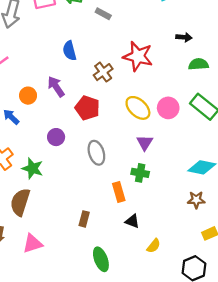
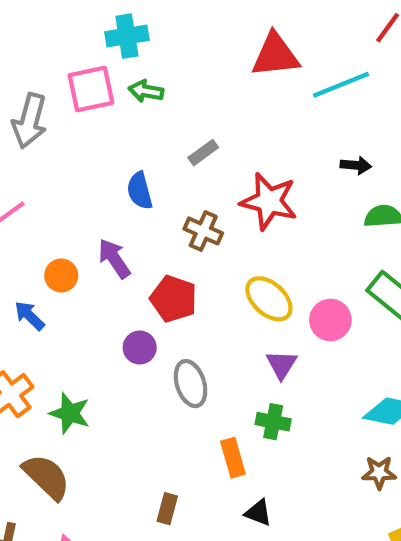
gray rectangle: (103, 14) -> (203, 153), moved, turned -64
brown cross: (103, 72) -> (203, 231), turned -30
pink circle: (168, 108) -> (330, 320), moved
purple circle: (56, 137) -> (140, 348), moved
brown semicircle: (20, 202) -> (46, 477), turned 116

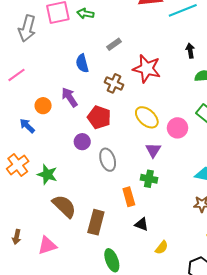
black arrow: (356, 165) -> (190, 51), turned -104
brown semicircle: (46, 477) -> (64, 206), moved
brown rectangle: (167, 509) -> (96, 222), size x1.6

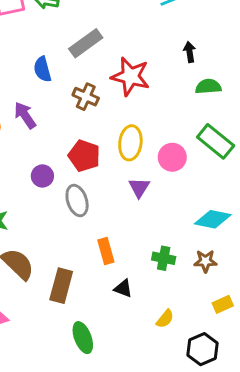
gray rectangle: (114, 44) -> (86, 43), size x1.6
red pentagon: (99, 117) -> (84, 156), moved
yellow ellipse: (147, 117) -> (130, 143), turned 55
green cross: (149, 179) -> (164, 258), moved
yellow semicircle: (162, 248) -> (165, 319), moved

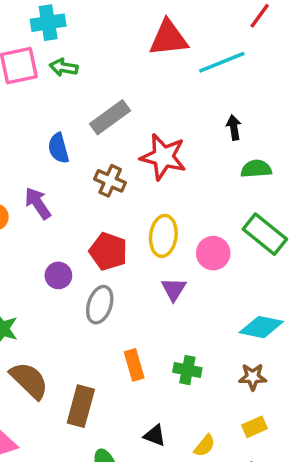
gray ellipse: (77, 201) -> (100, 305), turned 36
green cross: (164, 258) -> (187, 370), moved
black triangle: (123, 289) -> (155, 435), moved
yellow rectangle: (223, 304) -> (254, 427), moved

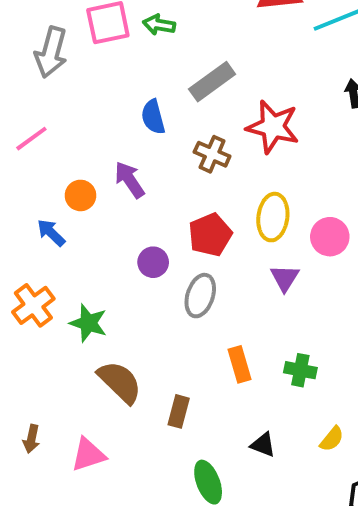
red pentagon: (108, 251) -> (210, 235), turned 30
brown rectangle: (81, 406) -> (179, 411), size x0.7
yellow semicircle: (205, 446) -> (332, 439), moved

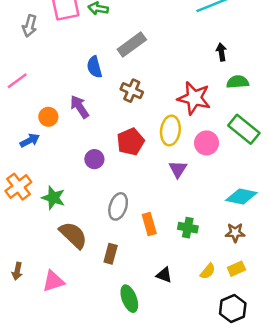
gray arrow: (51, 52) -> (30, 26), size x0.7
red star: (273, 127) -> (194, 98), moved
blue arrow: (51, 233) -> (30, 140), turned 108
gray ellipse: (200, 296) -> (118, 206), moved

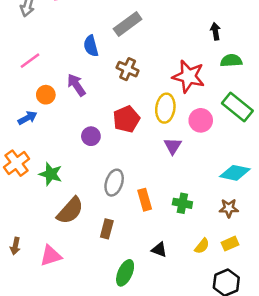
pink line: (17, 81) -> (30, 61), moved
brown semicircle: (73, 235) -> (70, 211), turned 88
green ellipse: (129, 299) -> (125, 273), turned 45

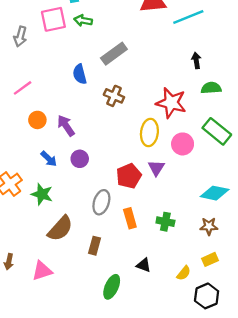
purple arrow: (76, 85) -> (66, 126), moved
blue arrow: (27, 118) -> (49, 159), moved, turned 72
red pentagon: (126, 119) -> (129, 176), moved
yellow semicircle: (202, 246) -> (184, 273), moved

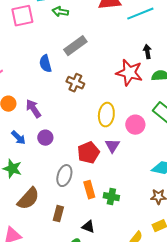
green arrow: (83, 20) -> (60, 12), moved
red star: (171, 103) -> (129, 73), moved
green cross: (165, 222) -> (111, 197), moved
black triangle: (144, 265) -> (88, 227), moved

